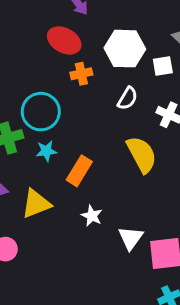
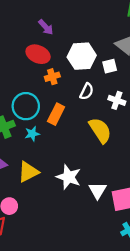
orange rectangle: (79, 171) -> (56, 114), moved
white star: (92, 216) -> (69, 177), size x1.6

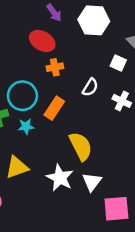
white hexagon: (82, 56) -> (94, 20), moved
white square: (110, 66) -> (118, 63), turned 32
yellow semicircle: (100, 130) -> (81, 146), moved
white triangle: (97, 190) -> (92, 182), moved

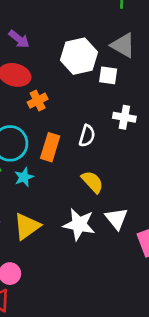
white hexagon: (94, 20) -> (79, 56), moved
white semicircle: (90, 87) -> (87, 136), moved
yellow semicircle: (81, 146) -> (92, 182), size x0.7

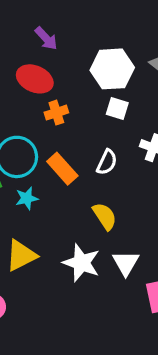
white square: (108, 75) -> (117, 108), moved
orange rectangle: (50, 147) -> (62, 169), turned -68

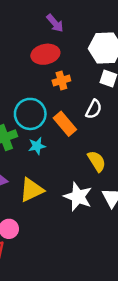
red ellipse: (35, 79) -> (45, 54), turned -36
white semicircle: (107, 162) -> (94, 109), moved

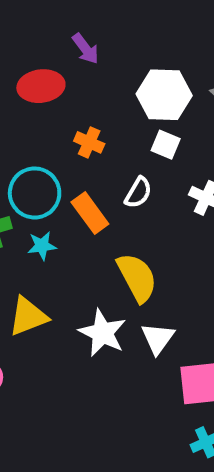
red ellipse: (45, 54) -> (41, 86), moved
orange cross: (61, 81) -> (89, 142), turned 36
yellow semicircle: (97, 161) -> (137, 277), size x1.4

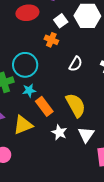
white square: (166, 145) -> (61, 21), moved, turned 32
orange rectangle: (90, 213) -> (44, 106), moved
white star: (102, 333) -> (59, 132), size x0.7

